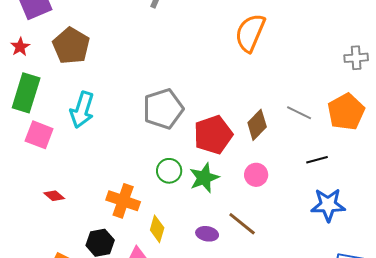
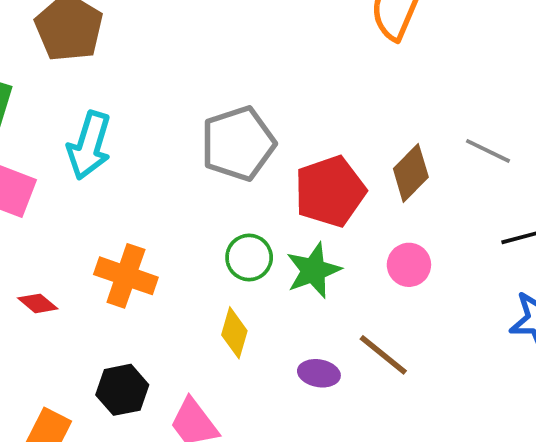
orange cross: (123, 201) -> (126, 276), moved
yellow diamond: (157, 229) -> (234, 333), moved

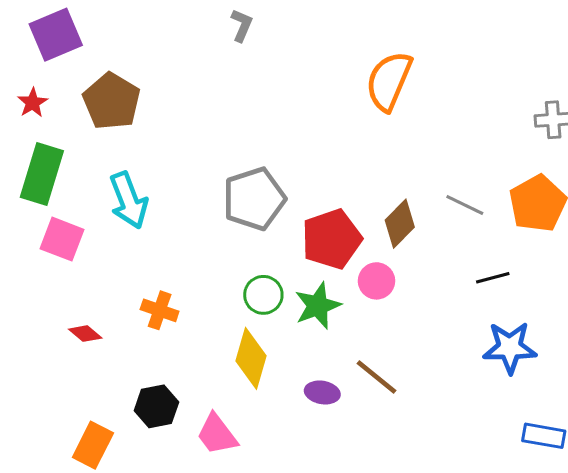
cyan arrow: (89, 145) -> (129, 200), turned -38
pink circle: (409, 265) -> (376, 281), moved
orange cross: (126, 276) -> (160, 310), size x0.7
yellow diamond: (234, 333) -> (251, 358), size x1.4

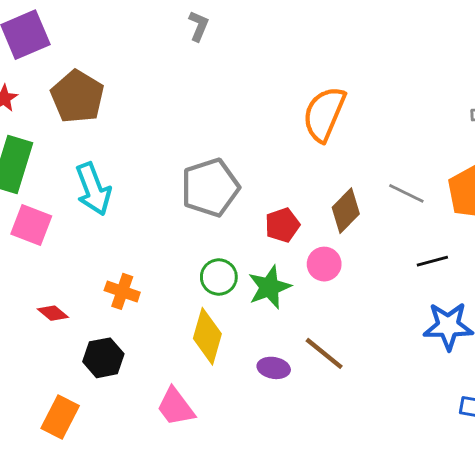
orange semicircle: (389, 81) -> (324, 114), moved
red pentagon: (332, 239) -> (282, 225), size x0.6
black hexagon: (156, 406) -> (103, 358), moved

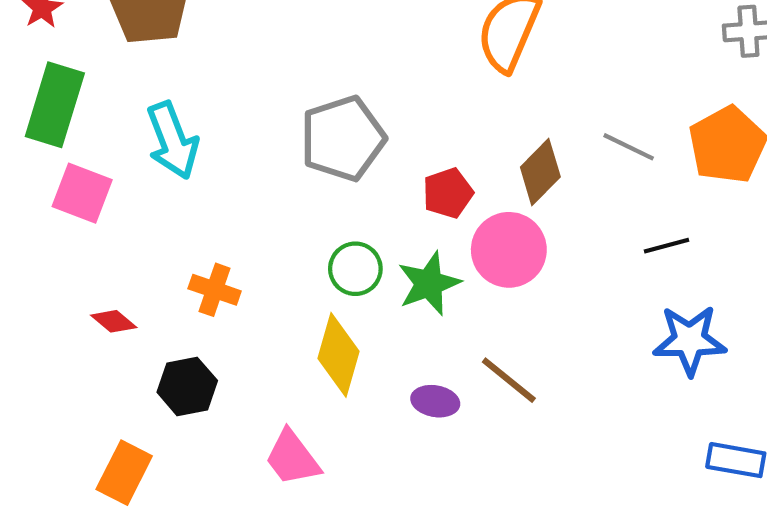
pink circle: (324, 264) -> (509, 250), size x1.5

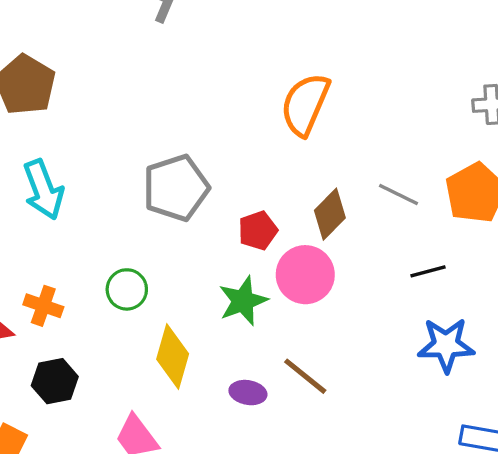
green circle: (355, 269) -> (127, 289), moved
orange cross: (215, 290) -> (43, 306), moved

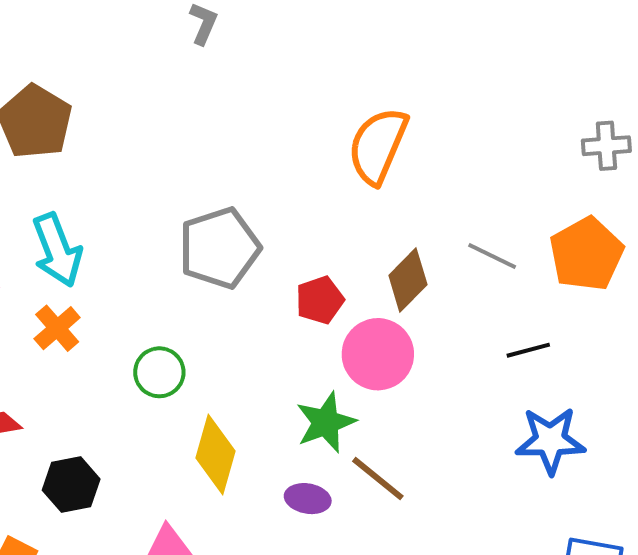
green star: (243, 301) -> (326, 422), moved
orange cross: (43, 306) -> (57, 328), moved, turned 30

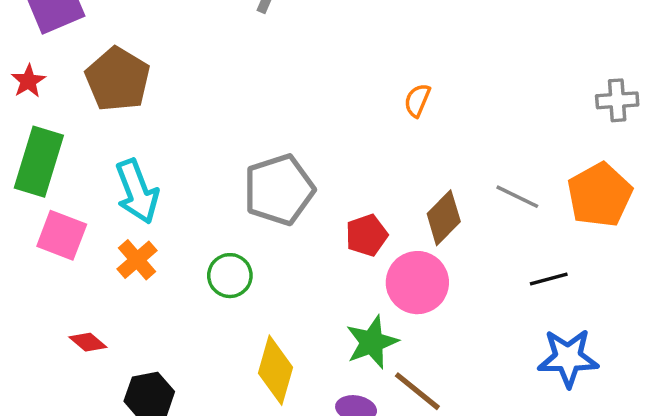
orange semicircle: (378, 146) -> (417, 100), size x0.5
green circle: (159, 372) -> (230, 276), moved

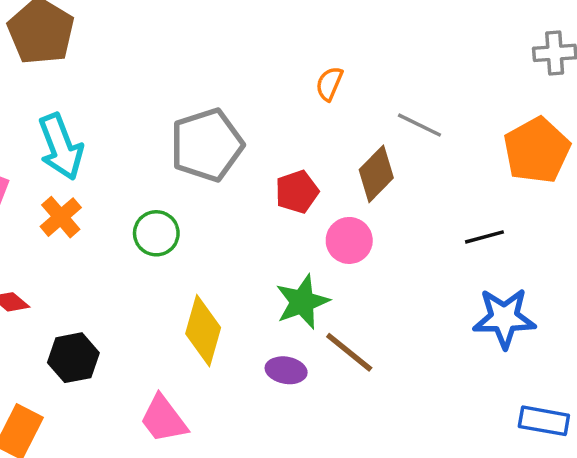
orange semicircle: (417, 100) -> (329, 84), moved
gray line: (517, 197) -> (419, 125), moved
pink circle: (417, 283) -> (349, 240), size x0.7

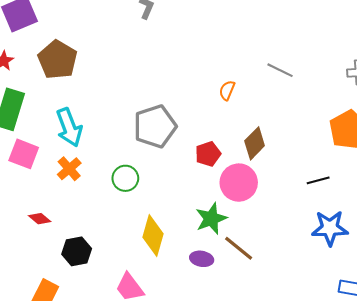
gray line: (419, 125) -> (280, 70), moved
pink circle: (349, 240) -> (239, 183), size x1.4

